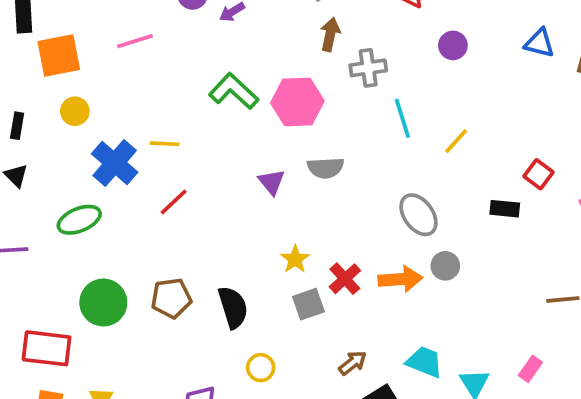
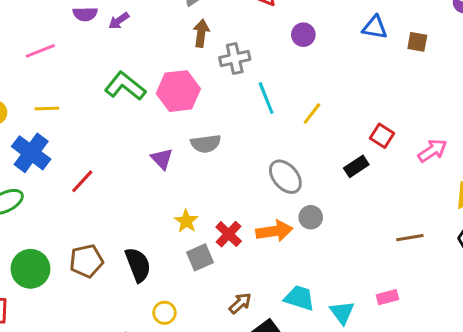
yellow line: (165, 144) -> (47, 108), moved
black rectangle: (505, 209) -> (356, 166), turned -35
pink rectangle: (530, 369) -> (387, 297), turned 45

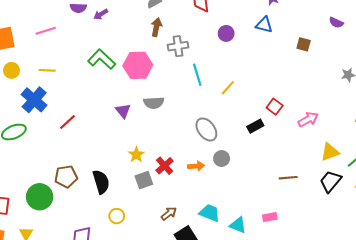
blue triangle: (375, 27) -> (264, 25), moved
orange arrow: (274, 231) -> (196, 166), size x0.7
green circle: (30, 269) -> (40, 197), moved
cyan triangle: (342, 312) -> (238, 225), turned -36

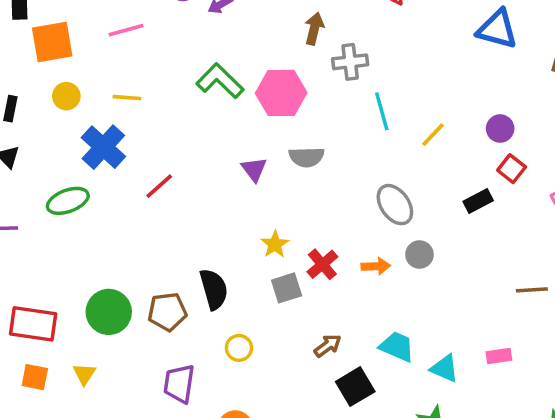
blue triangle: (264, 25) -> (497, 29), size x1.4
purple circle: (226, 33) -> (500, 129), moved
brown pentagon: (66, 177) -> (167, 312), moved

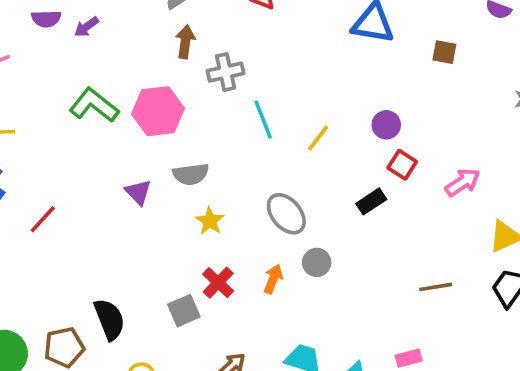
yellow star: (275, 244) -> (210, 221), moved
orange arrow: (376, 266) -> (273, 279), turned -60

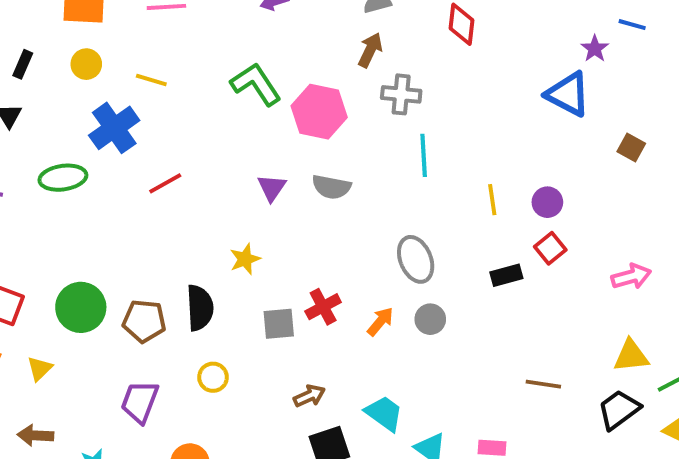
yellow line: (318, 138) -> (492, 200), moved, turned -64
pink arrow: (463, 182) -> (631, 277), moved
yellow star: (210, 221) -> (245, 259), moved

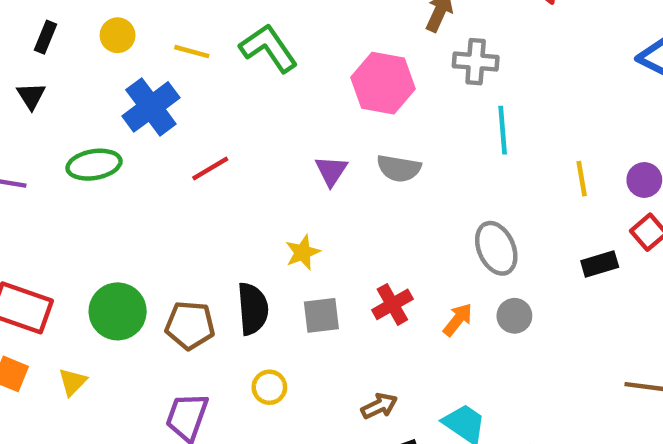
green L-shape: (256, 84) -> (269, 48), moved
gray square: (279, 324) -> (321, 315), moved

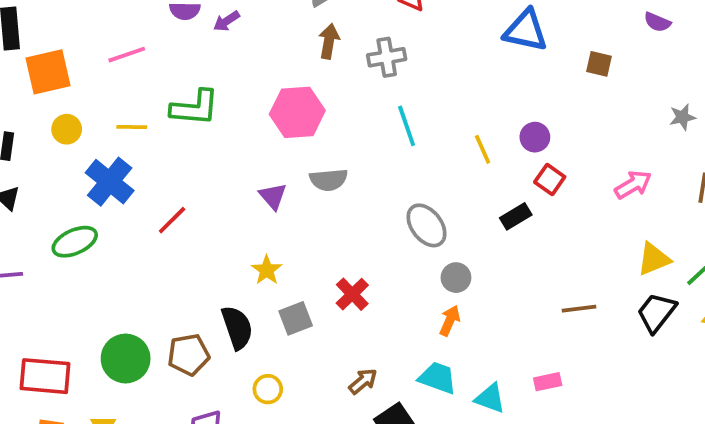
green L-shape: (269, 48) -> (195, 108), turned 144
gray cross: (476, 62) -> (387, 57), moved
orange arrow: (458, 320) -> (450, 321), moved

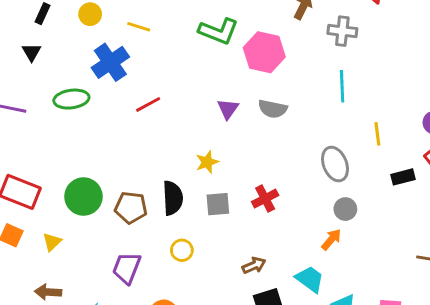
green L-shape: (195, 108) -> (219, 31), moved
yellow line: (483, 149) -> (377, 134), moved

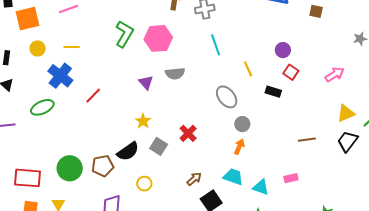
green L-shape: (219, 31) -> (124, 34), turned -64
black rectangle: (403, 177) -> (273, 92), turned 49
black semicircle: (173, 198) -> (128, 151), turned 75
gray square: (218, 204) -> (159, 146), turned -36

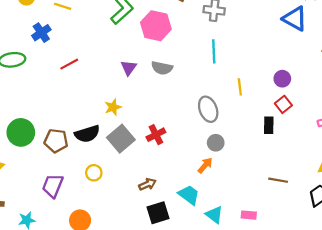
blue cross: (60, 76) -> (41, 33), size x0.7
black rectangle: (273, 92) -> (269, 125), moved, turned 56
gray square: (159, 146) -> (121, 139), size x1.4

